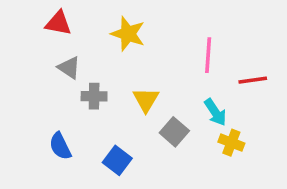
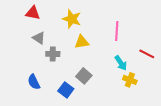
red line: (253, 80) -> (147, 54), moved, turned 35
yellow triangle: (146, 100) -> (82, 42), moved, turned 49
gray square: (174, 132) -> (84, 76), moved

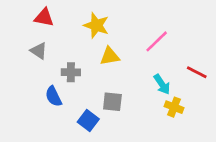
pink line: (117, 31) -> (157, 41), turned 42
gray triangle: (39, 38) -> (39, 51), moved
gray square: (84, 76) -> (112, 102), turned -35
blue semicircle: (34, 82) -> (53, 96), moved

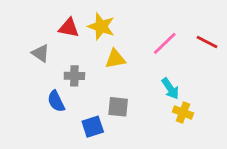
red triangle: (44, 17) -> (69, 28), moved
red line: (197, 72) -> (207, 42), moved
blue square: (88, 120) -> (93, 127), turned 35

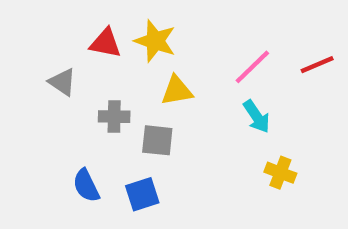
red line: (207, 42) -> (317, 65), turned -50
cyan arrow: (170, 89) -> (257, 117), moved
blue semicircle: (56, 101) -> (86, 186), moved
gray square: (118, 107) -> (157, 140), moved

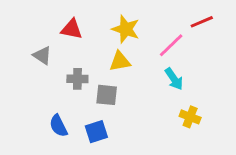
yellow star: (155, 41) -> (126, 29), moved
red line: (317, 65) -> (202, 22), moved

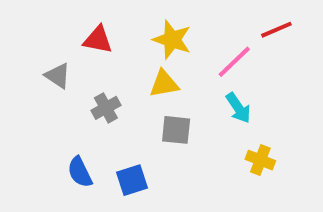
gray cross: (77, 79) -> (106, 108), turned -30
gray square: (107, 95) -> (176, 130), moved

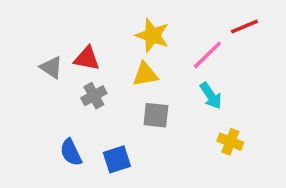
red triangle: (98, 40) -> (87, 58), moved

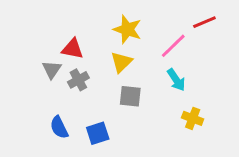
gray triangle: (51, 67) -> (52, 70), moved, turned 30
yellow triangle: (145, 74) -> (121, 62), turned -35

